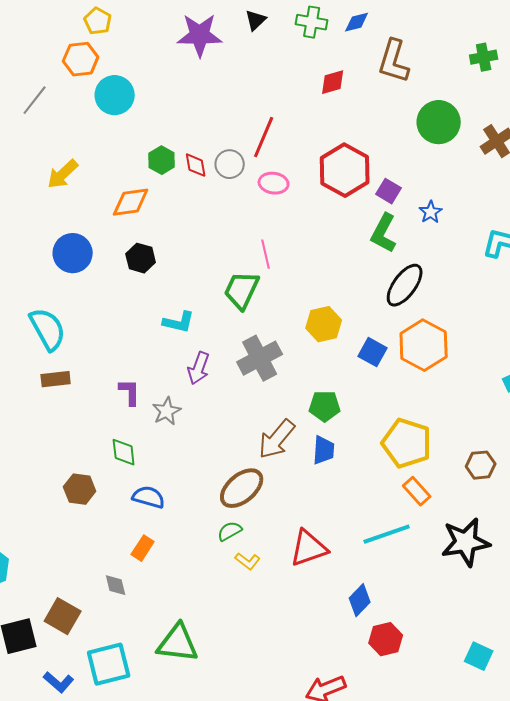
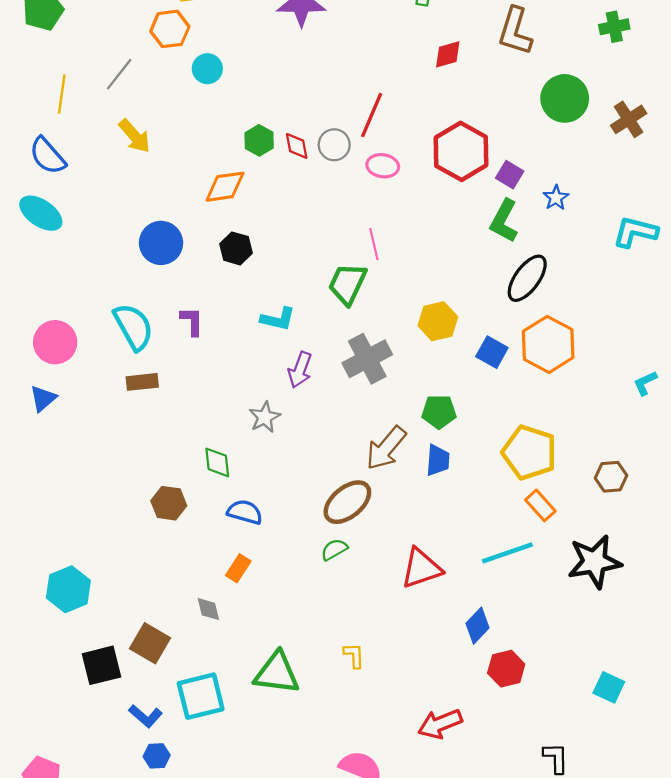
cyan circle: (115, 95) -> (207, 69), size x0.7
yellow arrow: (63, 174) -> (135, 136), moved, turned -88
purple L-shape: (130, 392) -> (192, 321), moved
yellow L-shape: (248, 561) -> (354, 655), moved, turned -130

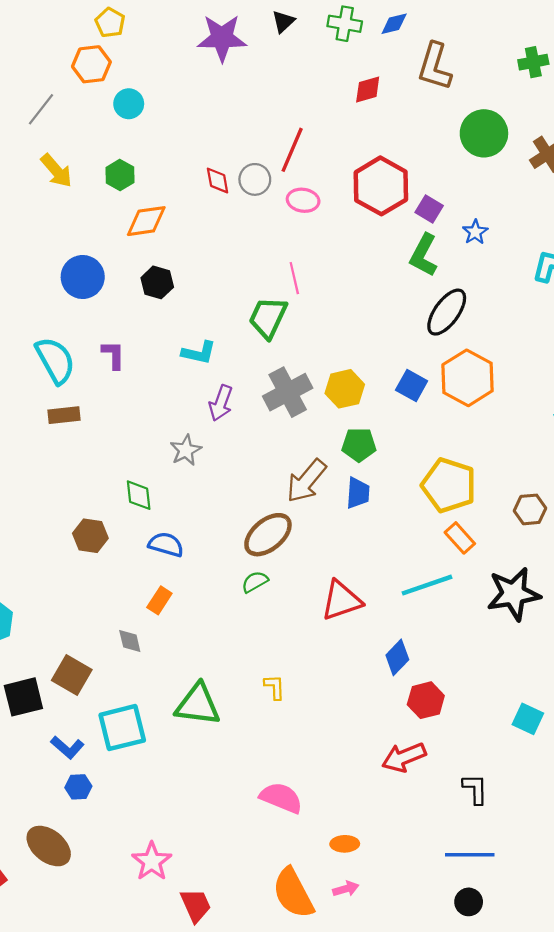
green hexagon: (259, 140) -> (120, 175), moved
yellow hexagon: (438, 321) -> (345, 389), moved
red arrow: (440, 724) -> (404, 757), moved

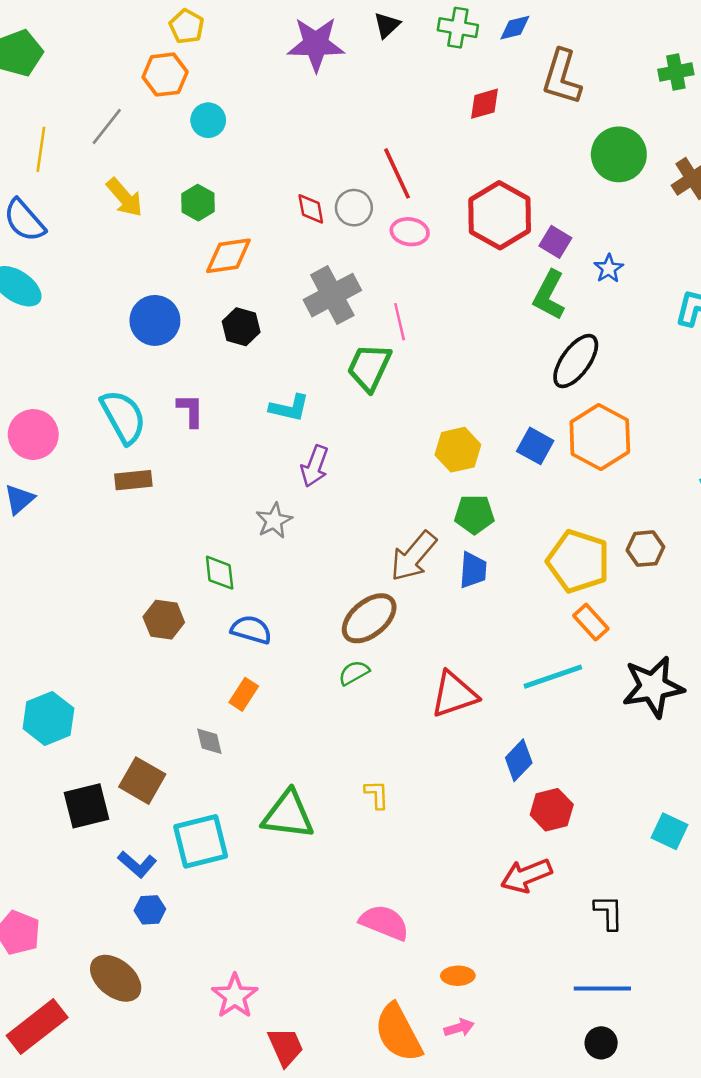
red line: (292, 150) -> (397, 173), turned -48
gray cross: (288, 392) -> (332, 295), moved
brown hexagon: (530, 509) -> (645, 549), moved

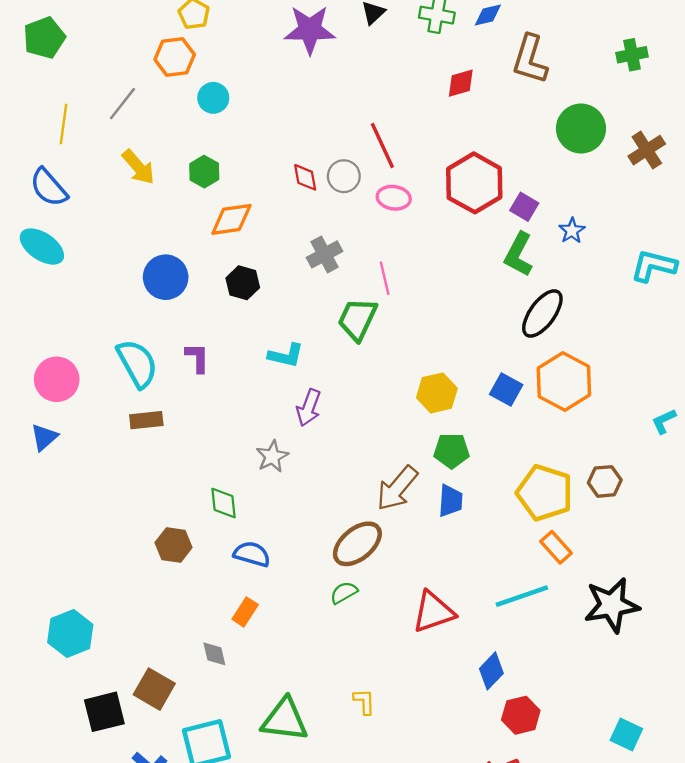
gray cross: (332, 295) -> (324, 254), size x0.7

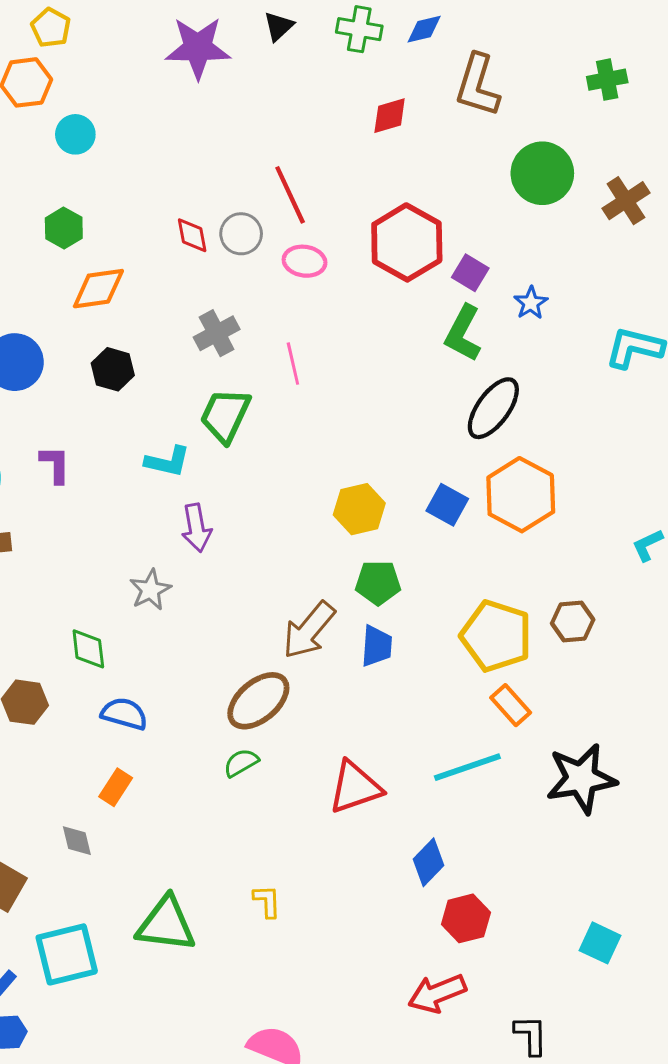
green trapezoid: (357, 319) -> (225, 415), moved
purple arrow: (309, 408) -> (196, 528), turned -30

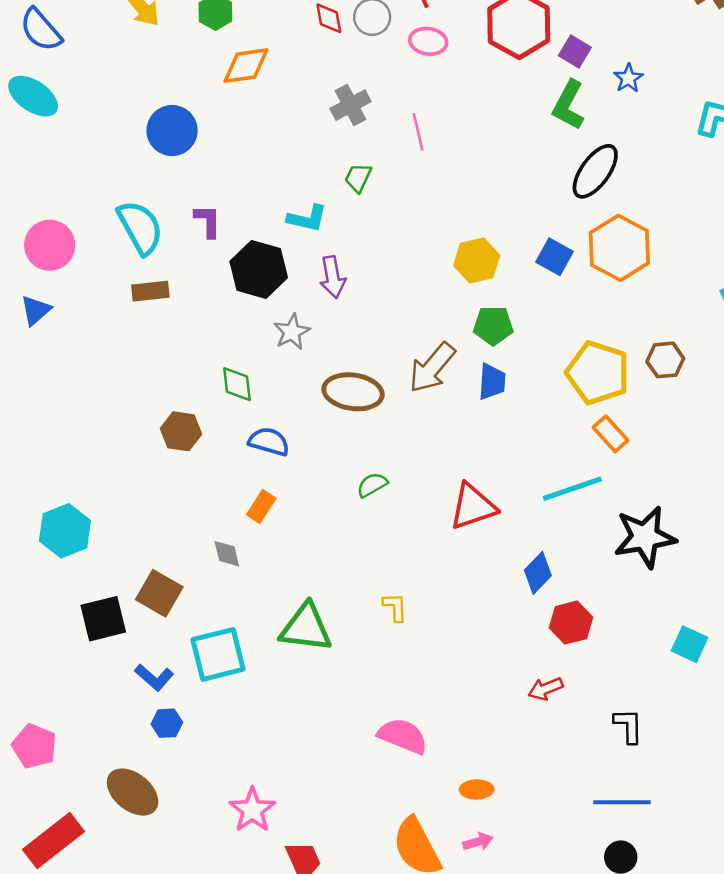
black hexagon: (113, 369) -> (259, 269), moved, size x1.5
green trapezoid: (225, 415) -> (358, 178), size x0.6
brown ellipse: (258, 701) -> (353, 392), moved, turned 48
black star: (581, 779) -> (645, 537), moved
red arrow: (437, 993) -> (546, 689), size x0.7

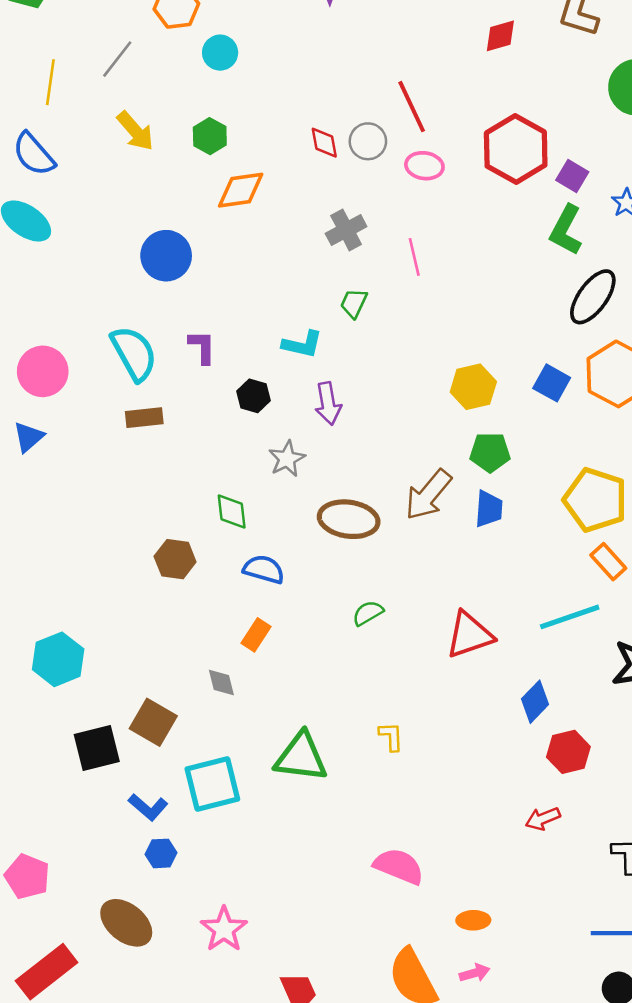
black hexagon: (259, 269) -> (254, 396), size x0.6
pink star: (252, 810) -> (224, 929), moved

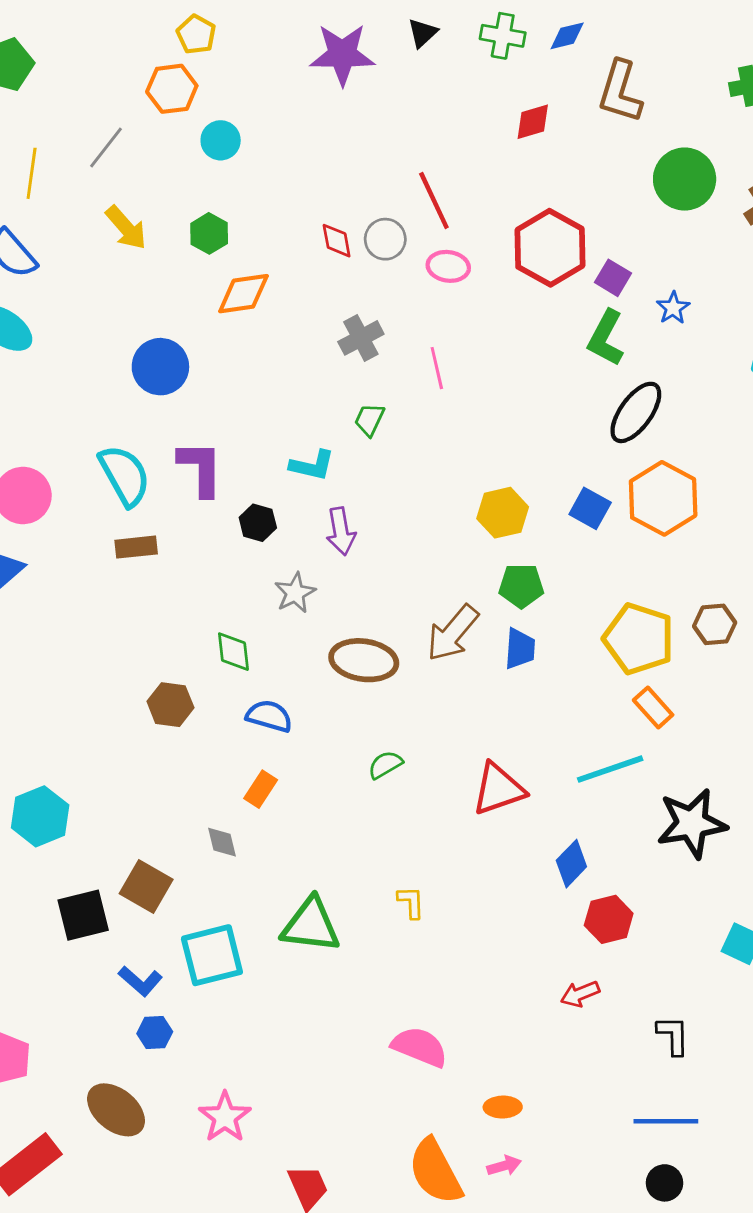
purple L-shape: (202, 347) -> (201, 468), size x1.5

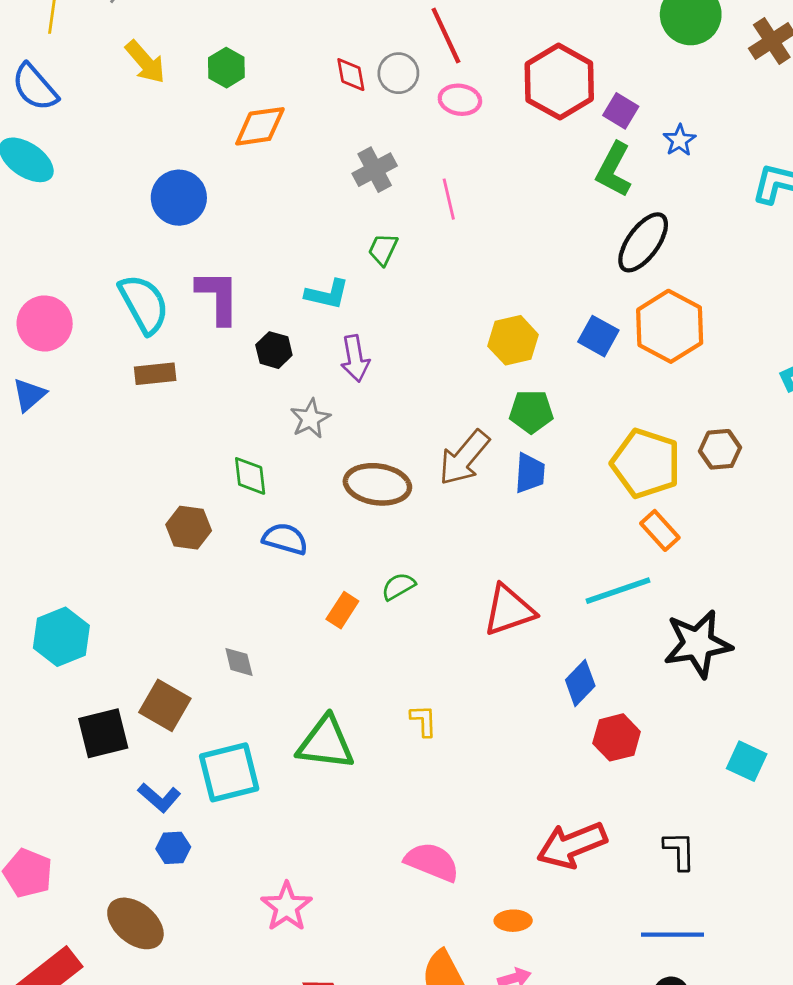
orange rectangle: (261, 789) -> (342, 610), moved
red arrow: (580, 994) -> (572, 845), moved, size x1.8
pink star: (225, 1117) -> (287, 907), moved

